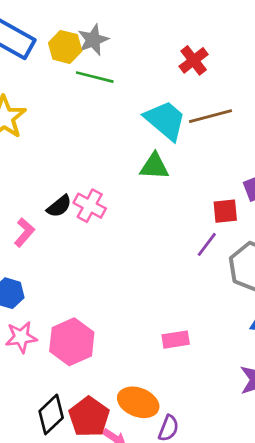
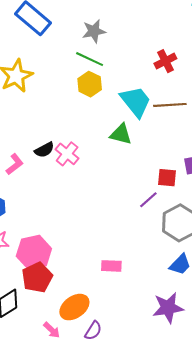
yellow hexagon: (65, 47) -> (90, 84), moved
orange ellipse: (138, 402) -> (74, 307), turned -68
red pentagon: (89, 417) -> (37, 277), moved

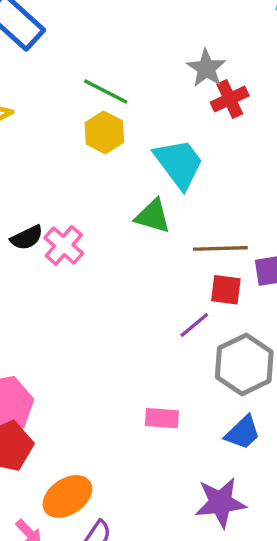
gray star: (94, 31) -> (206, 68), moved, turned -30
brown line: (170, 105) -> (220, 248), moved
pink rectangle: (111, 266) -> (162, 418), moved

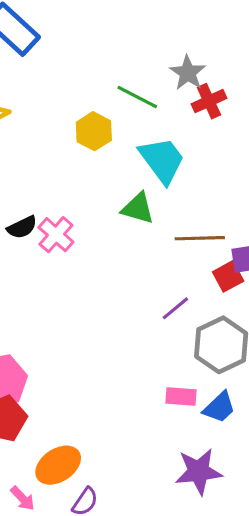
green line: (106, 92) -> (137, 97), moved
red square: (226, 290) -> (228, 276), moved, turned -36
pink rectangle: (162, 418) -> (181, 396), moved

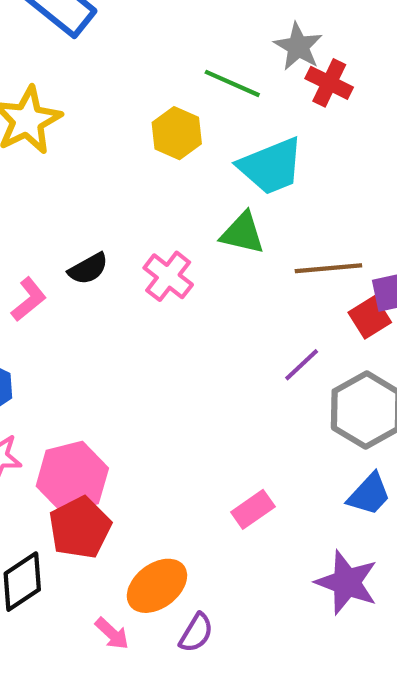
red cross: (209, 101) -> (329, 83), turned -36
cyan trapezoid: (162, 160) -> (271, 166), turned 108
pink cross: (56, 235) -> (168, 276), moved
pink rectangle: (181, 396) -> (253, 509), moved, turned -36
purple star: (199, 471) -> (347, 582), turned 30

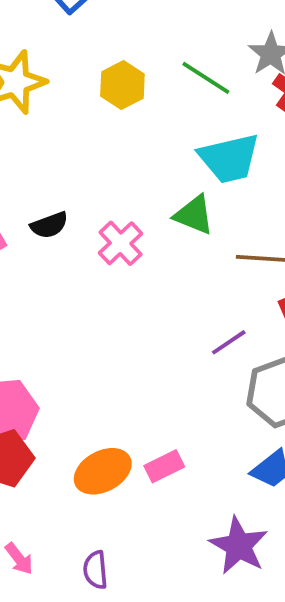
yellow hexagon: (177, 133) -> (122, 85), moved
orange ellipse: (157, 586) -> (103, 471), moved
purple semicircle: (196, 633) -> (95, 570), turned 135

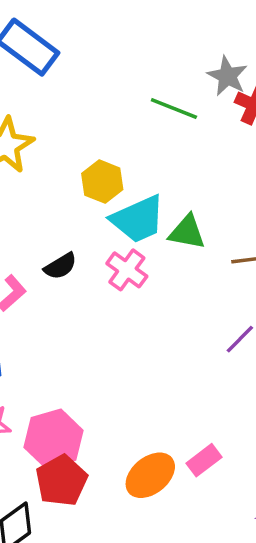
yellow hexagon: (122, 85) -> (102, 182), moved
cyan trapezoid: (229, 158) -> (138, 219), moved

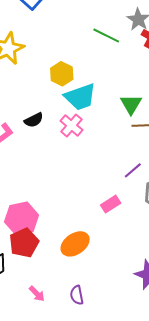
green triangle: (187, 232) -> (131, 104), moved, turned 45
pink rectangle: (204, 460) -> (111, 204), moved

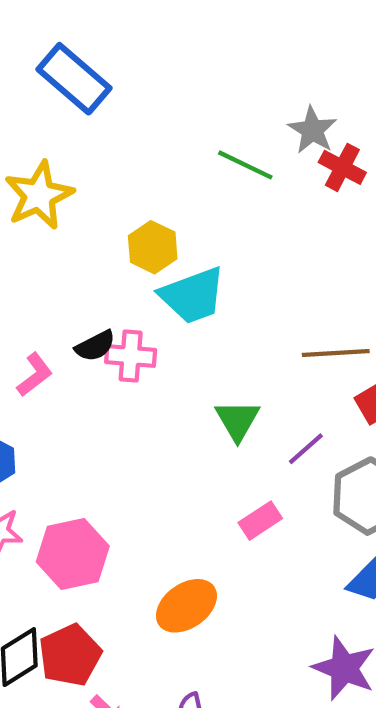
green triangle: (131, 104) -> (237, 420), moved
pink cross: (71, 125) -> (131, 356), moved, turned -35
red pentagon: (24, 243) -> (70, 655), moved

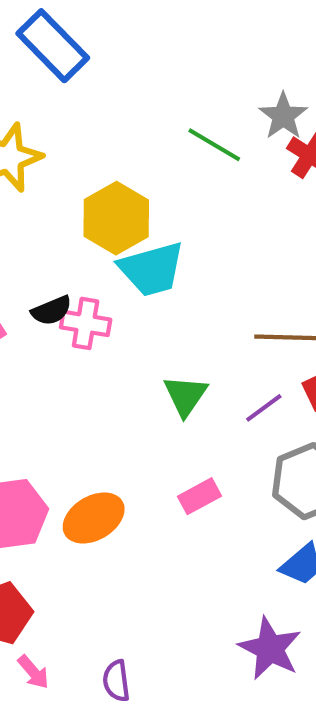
yellow hexagon: (153, 247) -> (116, 218), size x1.4
purple line: (306, 449) -> (264, 408), moved
orange ellipse: (186, 606) -> (94, 518), moved

